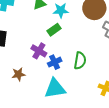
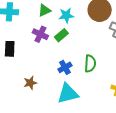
purple cross: (39, 51) -> (40, 34), moved

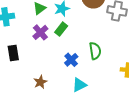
purple cross: (40, 34) -> (40, 32), turned 35
cyan triangle: (68, 94) -> (79, 85), size x0.7

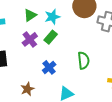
blue cross: (71, 60) -> (49, 67), moved

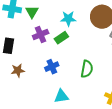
green triangle: (30, 15) -> (32, 12), moved, turned -40
brown star: (27, 89) -> (18, 70), moved

